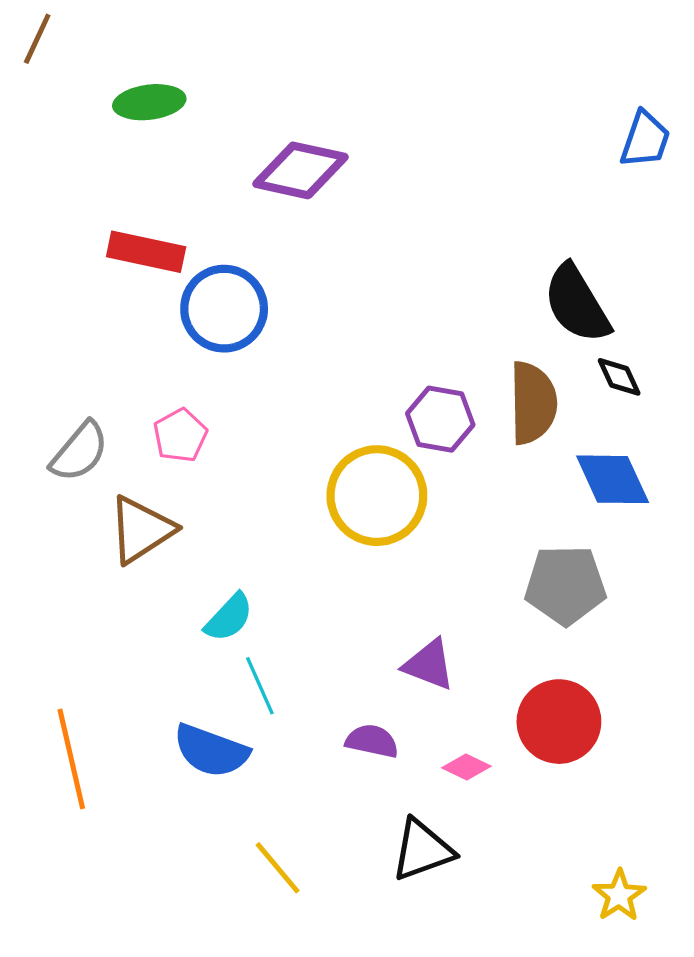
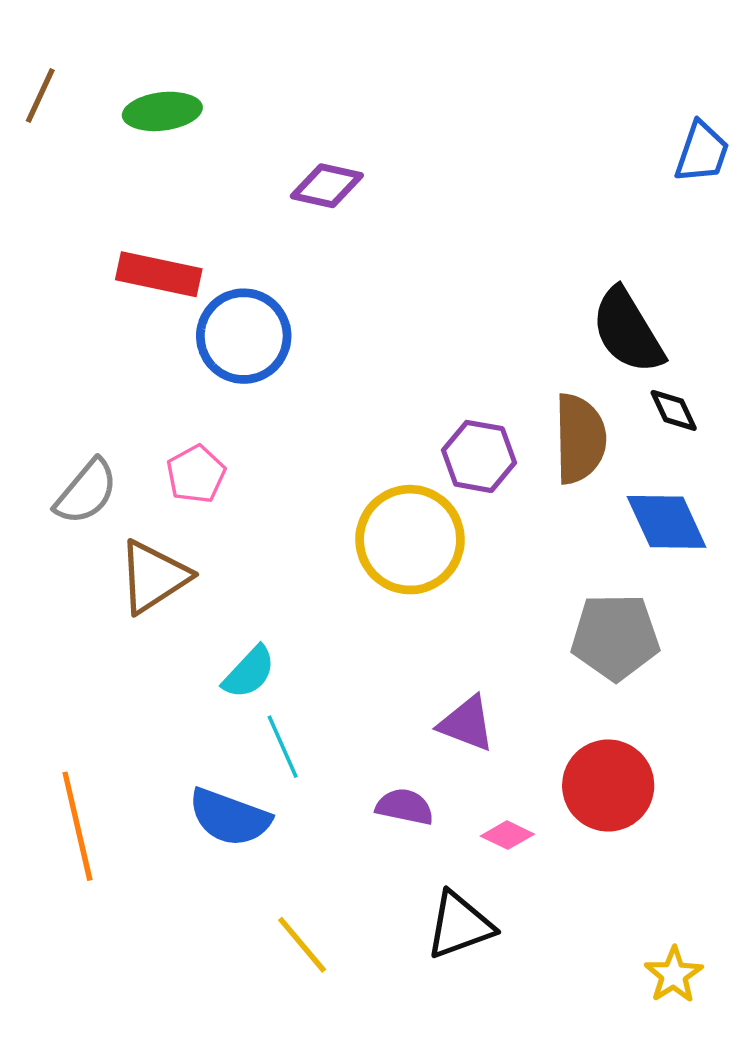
brown line: (37, 39) -> (40, 96), moved
purple diamond: (300, 170) -> (327, 186), size x0.7

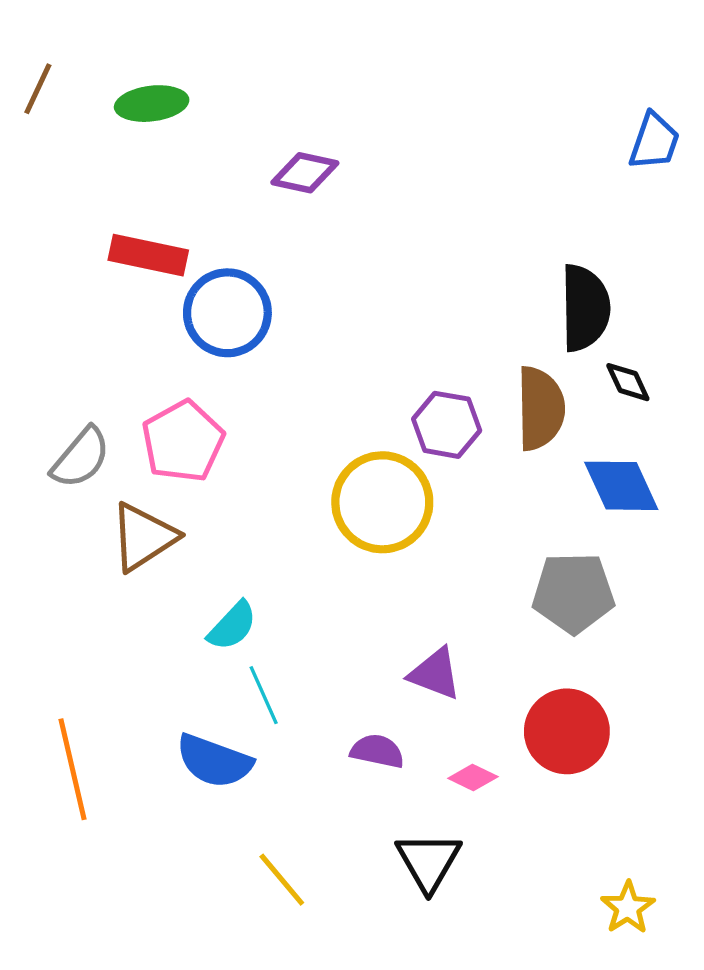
black semicircle: (628, 331) -> (585, 308), turned -150
pink pentagon: (196, 474) -> (183, 441), size x1.5
black triangle: (460, 925) -> (428, 862), turned -40

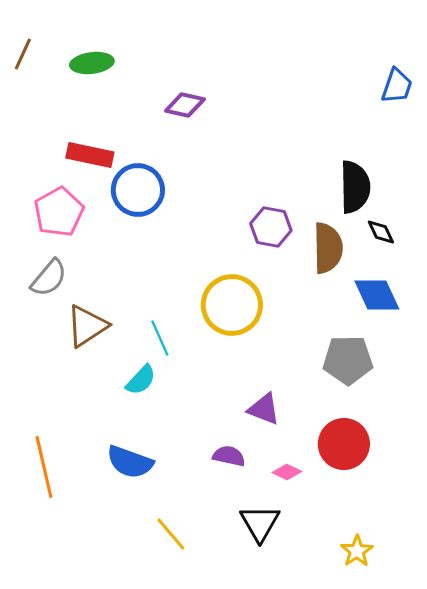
purple hexagon: (447, 425) -> (271, 227), moved
pink pentagon: (183, 441) -> (59, 212), moved
cyan line: (264, 695) -> (160, 338), moved
yellow star: (628, 908) -> (357, 551), moved

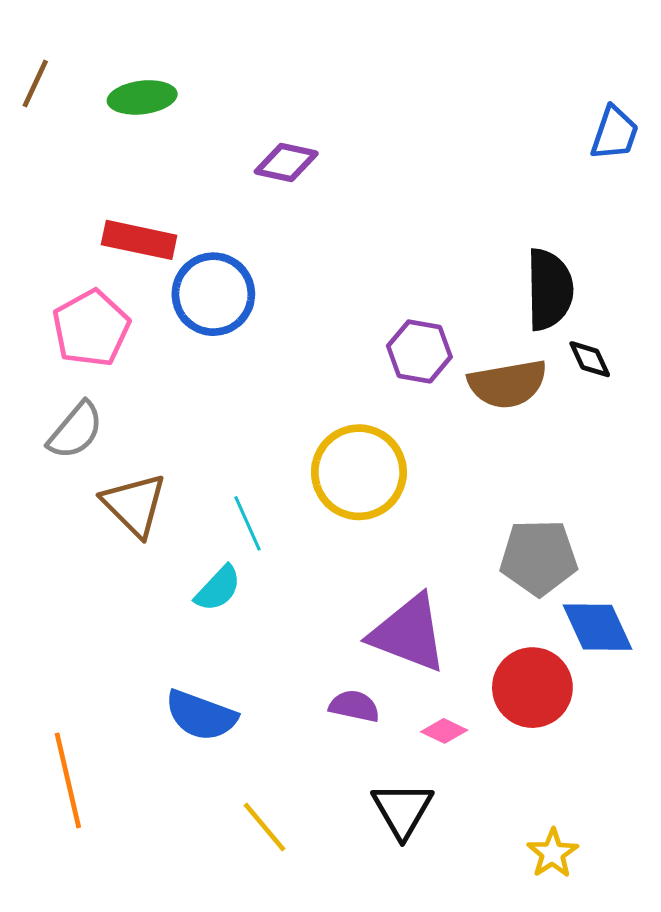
brown semicircle: (328, 248) -> (508, 384), turned 81
blue diamond: (377, 295) -> (597, 627), moved
brown triangle: (87, 326) -> (134, 505), turned -42
purple triangle: (264, 409) -> (409, 633), size x1.6
orange line: (44, 467) -> (68, 780), moved

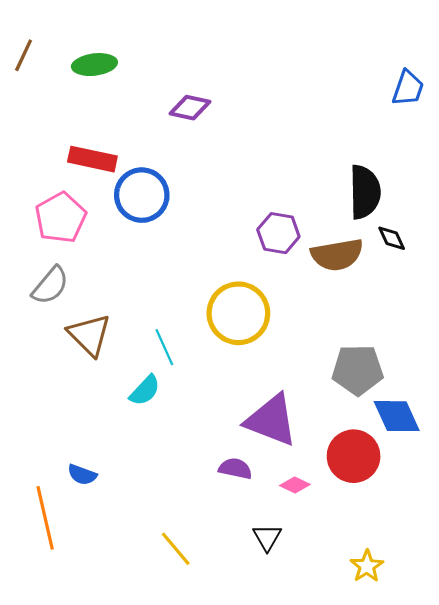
blue semicircle: (201, 715) -> (82, 475), moved, size x0.6
black triangle: (402, 810) -> (267, 537), size x0.7

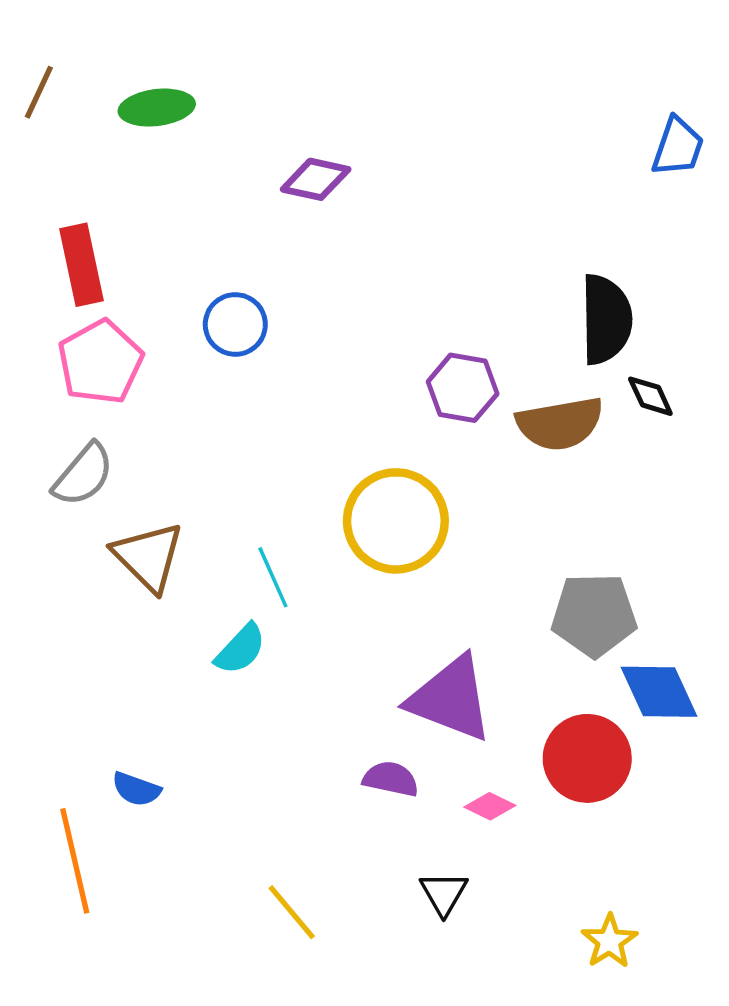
red rectangle: (92, 159) -> (82, 265), moved, turned 66
blue circle: (142, 195) -> (235, 324), size x0.7

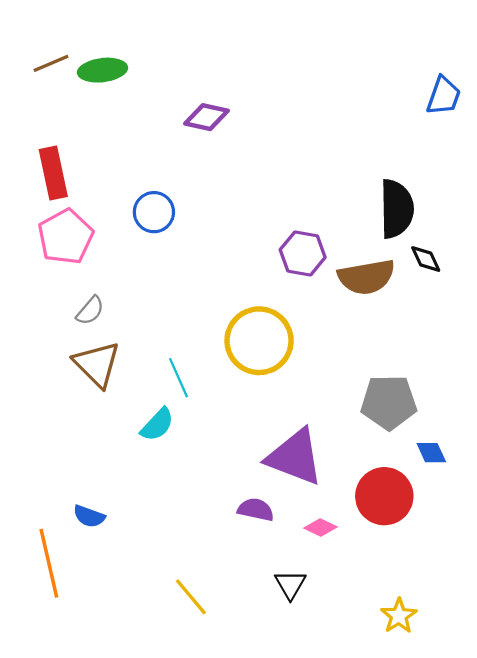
brown line: (39, 92) -> (51, 63), moved, turned 42
gray semicircle: (83, 475) -> (90, 311), moved, size x0.7
blue diamond: (659, 692) -> (431, 453), size x0.6

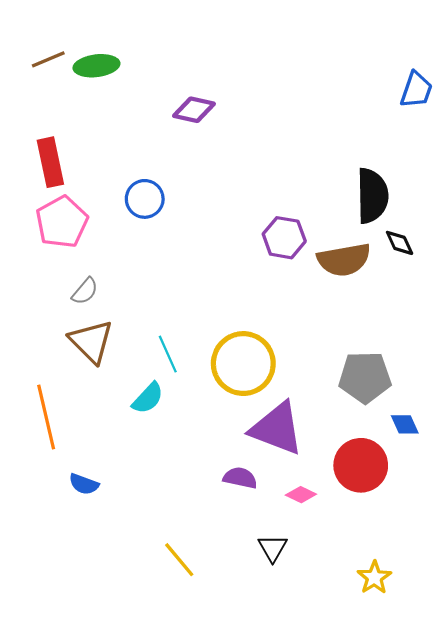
yellow circle: (259, 341) -> (243, 364), moved
orange line: (49, 563) -> (46, 417), moved

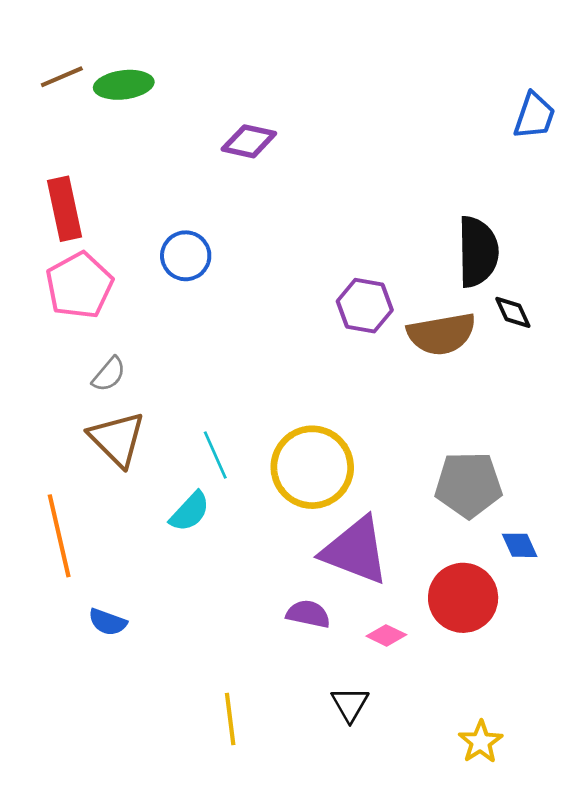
yellow line: (179, 560) -> (230, 719), turned 33

